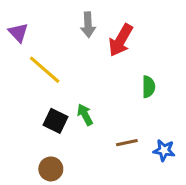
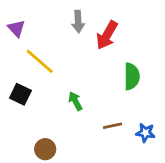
green semicircle: (149, 87) -> (132, 76), size x1.4
black square: (55, 121) -> (20, 94), moved

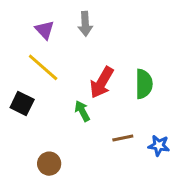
purple triangle: (16, 28) -> (45, 30), moved
red arrow: (107, 35) -> (102, 82), moved

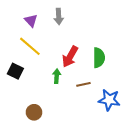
green arrow: (82, 111) -> (57, 76), turned 32
brown line: (123, 138) -> (83, 84), moved
blue star: (159, 146) -> (109, 100), size x1.5

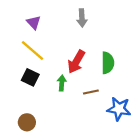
gray arrow: (59, 16) -> (82, 18), moved
black square: (15, 71) -> (30, 77), moved
brown circle: (34, 112) -> (27, 122), moved

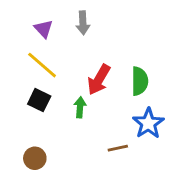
gray arrow: (82, 18) -> (83, 23), moved
brown line: (91, 92) -> (118, 148), moved
blue star: (119, 109) -> (148, 123), moved, turned 30

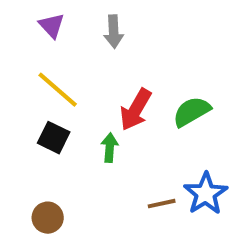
purple triangle: (44, 29) -> (52, 26), moved
green semicircle: (140, 81) -> (192, 112), turned -120
blue star: (148, 123) -> (206, 194), moved

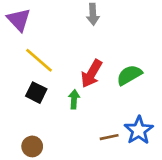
purple triangle: (52, 26) -> (19, 20), moved, size x1.4
gray arrow: (114, 32) -> (93, 14), moved

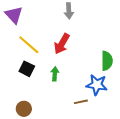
red arrow: (92, 74) -> (62, 44), moved
green semicircle: (129, 75) -> (107, 61), moved, turned 120
blue star: (139, 130) -> (97, 85), moved, turned -30

